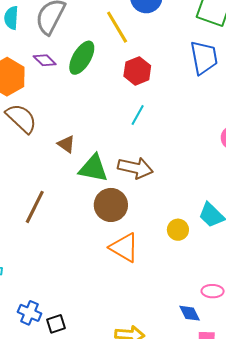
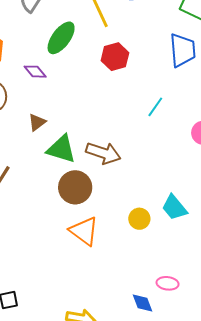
purple diamond: (45, 60) -> (35, 72), moved
cyan line: (138, 115) -> (155, 107), moved
brown triangle: (66, 144) -> (37, 122), turned 42

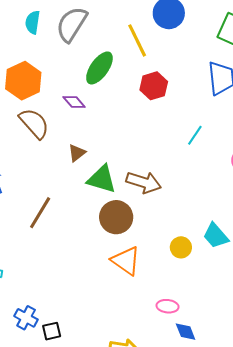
pink ellipse: (168, 283) -> (168, 306), moved

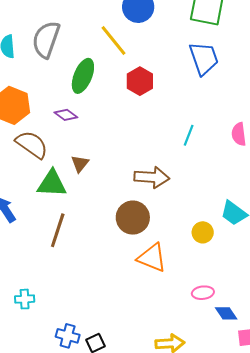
cyan line: (195, 135) -> (189, 135), moved
green triangle: (102, 179) -> (52, 184), moved

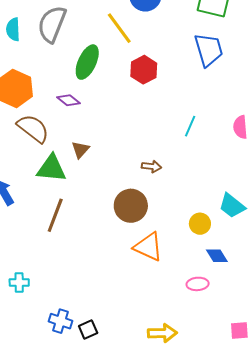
brown arrow: (152, 177) -> (151, 166), size x0.6
blue diamond: (226, 313) -> (217, 256), moved

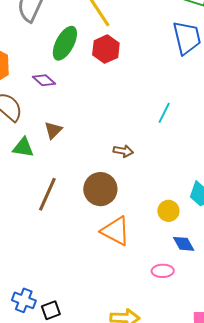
red hexagon: (144, 70) -> (106, 49), moved
green triangle: (51, 168) -> (23, 147), size x0.7
brown line: (55, 215) -> (47, 194), moved

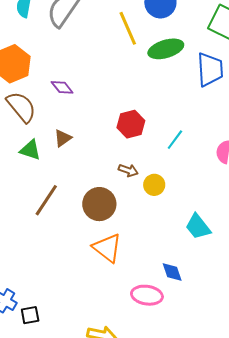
green ellipse: (65, 43) -> (166, 49), moved, turned 36
red hexagon: (106, 49) -> (131, 124), moved
yellow circle: (168, 211) -> (154, 185), moved
pink ellipse: (163, 271) -> (147, 295), size x1.4

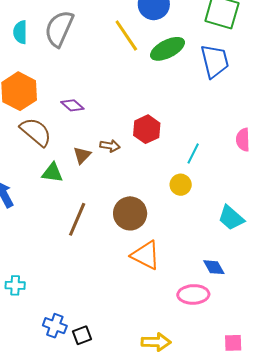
cyan line: (175, 140) -> (193, 153), moved
brown arrow: (128, 170) -> (110, 146), moved

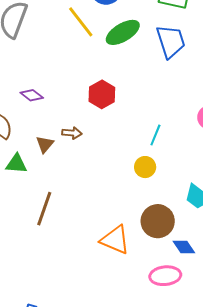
red hexagon: (147, 129) -> (102, 94), moved
brown circle: (130, 213) -> (158, 221), moved

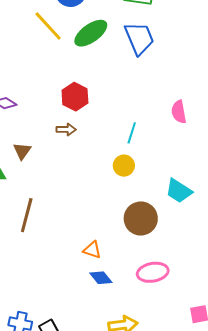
brown arrow: (72, 133) -> (66, 129), moved
orange triangle: (115, 240) -> (92, 250), moved, size x0.6
blue diamond: (184, 247) -> (101, 278), moved

